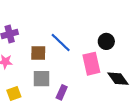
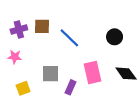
brown square: (38, 53) -> (42, 26), moved
pink rectangle: (91, 64) -> (92, 73), moved

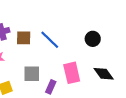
brown square: (42, 26) -> (24, 38), moved

